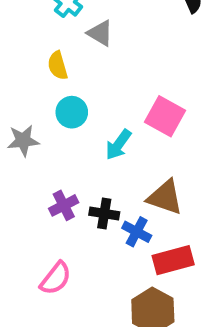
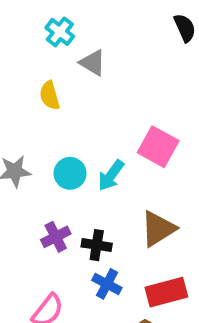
cyan circle: (72, 112) -> (70, 173), moved
brown triangle: (165, 197) -> (158, 229), turned -51
blue cross: (137, 232) -> (107, 284), moved

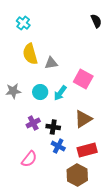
cyan cross: (60, 32) -> (23, 23), moved
gray triangle: (93, 63) -> (51, 63), moved, turned -40
yellow semicircle: (50, 95) -> (30, 54), size x1.5

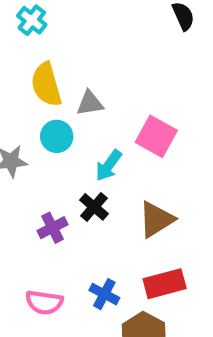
cyan circle: (40, 92) -> (57, 136), moved
black cross: (53, 127) -> (94, 207), moved, turned 32
blue cross: (58, 146) -> (104, 294), moved
pink semicircle: (29, 159) -> (44, 302), turned 60

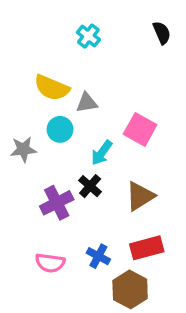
cyan cross: (32, 20) -> (88, 36), moved
yellow semicircle: (46, 85) -> (52, 88), turned -51
purple cross: (53, 228) -> (57, 203), size x1.4

